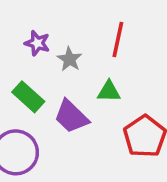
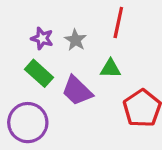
purple star: (37, 43) -> (42, 38), moved

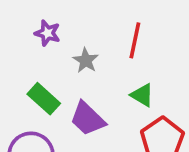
purple star: (42, 38) -> (47, 33), moved
green triangle: (110, 69) -> (142, 95), moved, turned 30

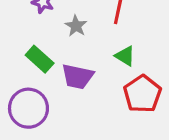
purple trapezoid: (88, 119) -> (78, 77), turned -32

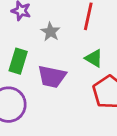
green rectangle: (40, 59) -> (18, 61), turned 65

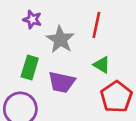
gray star: (50, 32) -> (60, 40), size x1.5

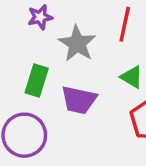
purple star: (32, 20) -> (40, 17), turned -30

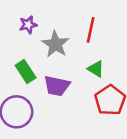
green rectangle: (37, 81) -> (26, 72), turned -50

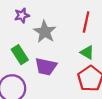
red line: (91, 30) -> (86, 22), moved
green triangle: (96, 69) -> (87, 52), moved

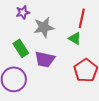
gray star: (45, 32) -> (44, 27), turned 30
green triangle: (87, 52) -> (75, 38), moved

